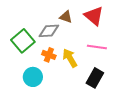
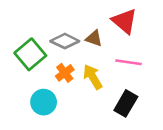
brown triangle: (66, 17) -> (94, 38), moved
gray diamond: (49, 31) -> (65, 41), turned 30
orange cross: (49, 55) -> (65, 73), turned 32

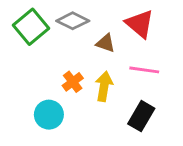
gray diamond: (65, 41) -> (73, 21), moved
green square: (30, 54) -> (31, 27), moved
yellow arrow: (93, 77) -> (104, 86), turned 40

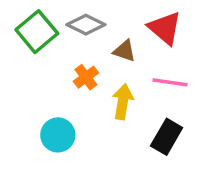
orange cross: (73, 82) -> (86, 77), moved

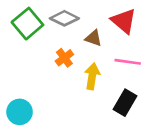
cyan circle: (58, 135) -> (20, 112), moved

